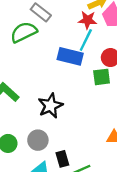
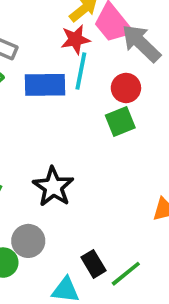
blue rectangle: (70, 56) -> (45, 85), moved
gray circle: (38, 140) -> (28, 241), moved

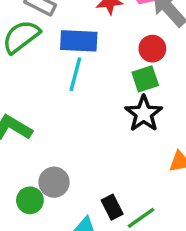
cyan line: (81, 71) -> (75, 74), moved
black star: (53, 187) -> (144, 114), moved

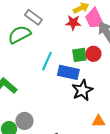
blue rectangle: (79, 41) -> (68, 72), moved
green square: (145, 79) -> (79, 55), moved

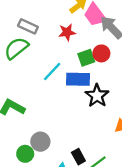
red star: (73, 23) -> (67, 32), moved
cyan line: (47, 61) -> (52, 71), turned 30

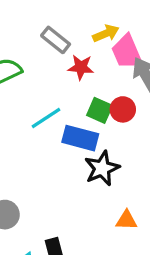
gray rectangle: (28, 26) -> (56, 40), moved
green square: (86, 58) -> (100, 110), turned 30

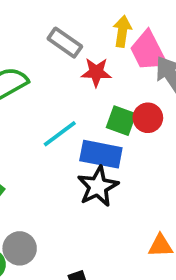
yellow arrow: (106, 33) -> (122, 31), turned -55
black star: (102, 168) -> (98, 186), moved

